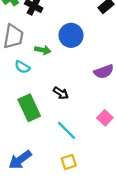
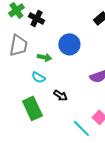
cyan semicircle: (22, 67) -> (38, 77), moved
cyan line: (66, 130) -> (81, 128), moved

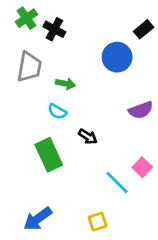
blue circle: (69, 44) -> (117, 57), moved

